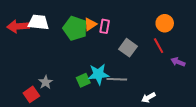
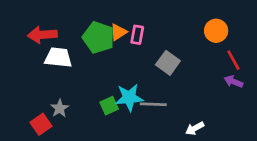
white trapezoid: (38, 22) -> (58, 57), moved
red arrow: (18, 26) -> (42, 35), moved
red line: (159, 46) -> (233, 60), moved

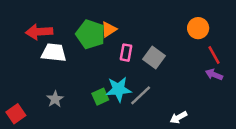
pink rectangle: (137, 35) -> (126, 53), moved
gray line: (153, 104) -> (141, 95), turned -45
red square: (41, 124) -> (16, 114), moved

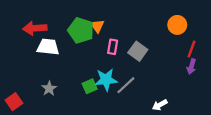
orange triangle: (109, 29) -> (97, 26), turned -32
red line: (214, 55) -> (191, 49), turned 49
purple arrow: (214, 75) -> (191, 67), turned -96

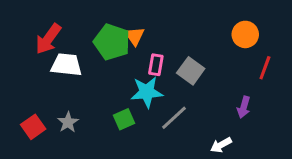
red arrow: (35, 28) -> (48, 39), turned -50
purple arrow: (191, 67) -> (244, 107), moved
cyan star: (106, 80) -> (147, 92), moved
red square: (14, 102) -> (33, 127), moved

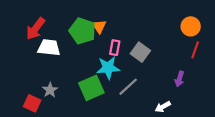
orange circle: (245, 34) -> (191, 26), moved
green square: (124, 119) -> (91, 88), size x1.6
red square: (33, 127) -> (32, 103), moved, turned -30

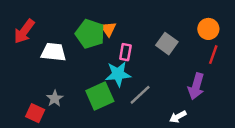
red arrow: (36, 29) -> (24, 31), moved
gray square: (140, 52) -> (167, 44), moved
purple arrow: (179, 79) -> (196, 86), size x1.5

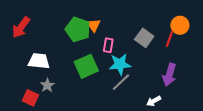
white trapezoid: (53, 52) -> (39, 61), moved
red line: (213, 55) -> (169, 39), moved
cyan star: (118, 74) -> (120, 64), moved
green square: (100, 96) -> (86, 66), moved

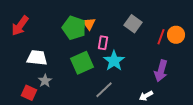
orange circle: (180, 25) -> (176, 35), moved
gray square: (144, 38) -> (133, 24), moved
cyan star: (120, 64) -> (114, 61), turned -30
gray line: (121, 82) -> (104, 90), moved

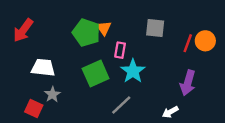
gray square: (133, 24) -> (155, 28), turned -30

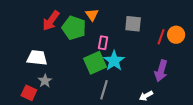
orange triangle: (104, 28) -> (92, 15), moved
red arrow: (23, 30) -> (51, 21), moved
green square: (96, 73) -> (95, 63), moved
gray line: (121, 105) -> (104, 90), turned -30

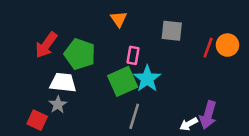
red arrow: (51, 21) -> (46, 45), moved
green pentagon: (74, 28) -> (80, 54), moved
white trapezoid: (37, 58) -> (63, 83), moved
purple arrow: (161, 71) -> (208, 115), moved

